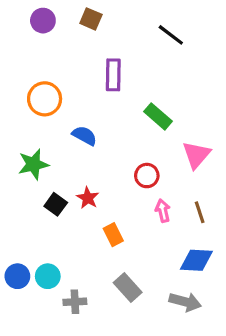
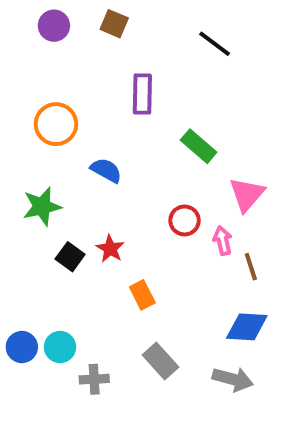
pink arrow: (163, 211) -> (223, 241), moved

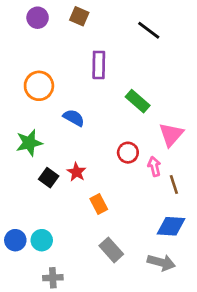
gray cross: (94, 379) -> (53, 278), moved

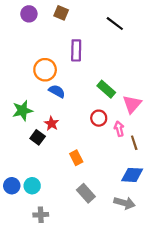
orange circle: (39, 86) -> (45, 70), moved
green rectangle: (138, 101) -> (106, 89), moved
red star: (76, 172) -> (51, 123), moved

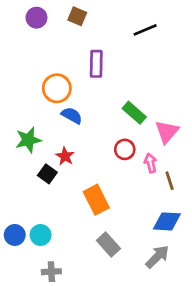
black line: (115, 24) -> (145, 30), turned -60
orange rectangle: (76, 158) -> (96, 200), size x1.5
gray arrow: (125, 203) -> (157, 257), turned -60

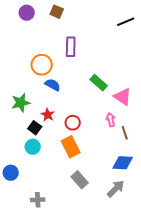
black line: (145, 30) -> (126, 22), moved
pink triangle: (167, 132) -> (123, 97), turned -36
red circle: (125, 149) -> (73, 123), moved
cyan circle: (41, 235) -> (33, 147), moved

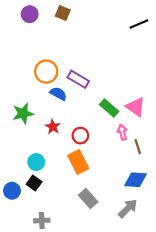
purple rectangle: (71, 47) -> (78, 79), moved, turned -60
green rectangle: (99, 83) -> (109, 108), moved
black square: (35, 128) -> (34, 183), moved

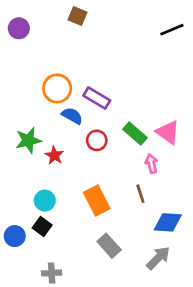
purple circle: (30, 14) -> (19, 28), moved
red star: (53, 127) -> (54, 155), moved
red circle: (80, 136) -> (97, 140), moved
brown line: (138, 147) -> (140, 194), moved

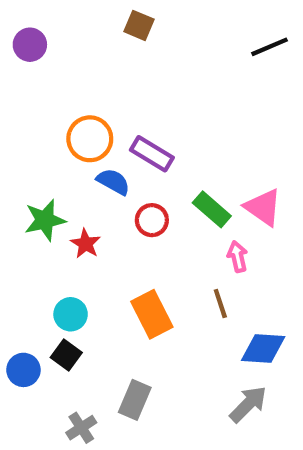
brown square: (78, 16) -> (139, 25), moved
gray rectangle: (109, 246) -> (135, 400), moved, turned 65
gray cross: (52, 273) -> (81, 428), turned -30

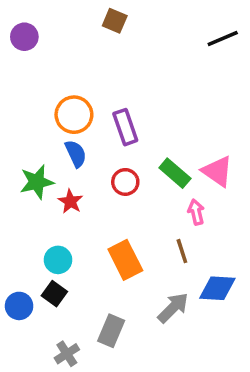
purple rectangle: (152, 154) -> (125, 127), turned 40
blue semicircle: (113, 182) -> (76, 154), moved, turned 36
gray arrow: (248, 404) -> (173, 308), moved

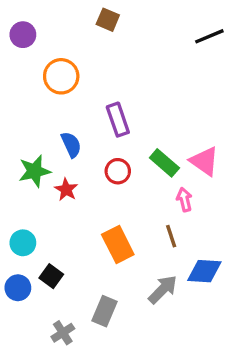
orange circle: (74, 115) -> (61, 76), moved
cyan circle: (58, 260) -> (23, 243), moved

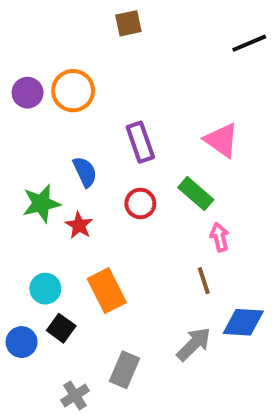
brown square: (108, 20) -> (128, 23), turned -35
purple circle: (23, 35) -> (28, 93), moved
pink triangle: (204, 161) -> (221, 140), moved
cyan circle: (23, 243) -> (45, 289), moved
orange rectangle: (118, 244) -> (107, 291), moved

